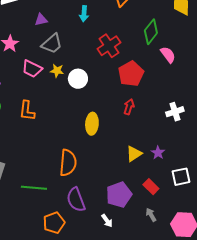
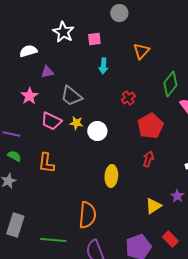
purple triangle: (41, 20) -> (47, 72), moved
gray trapezoid: (52, 44) -> (71, 96), turned 80
red cross: (109, 46) -> (128, 98), size x0.6
purple star: (158, 153) -> (177, 196), moved

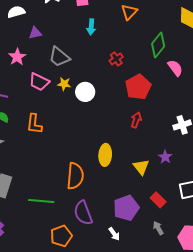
yellow ellipse: (111, 176) -> (105, 155), moved
yellow triangle: (153, 206) -> (141, 167), turned -36

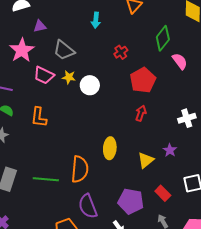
pink star: (17, 57) -> (22, 50), size x1.4
yellow triangle: (141, 167) -> (146, 160), turned 30
green line: (41, 201) -> (46, 179), moved
purple pentagon: (126, 208) -> (131, 201), turned 30

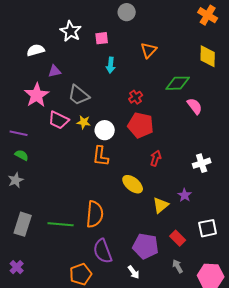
green diamond: (163, 38) -> (178, 83), turned 50
red pentagon: (143, 80) -> (141, 125), moved, turned -30
orange L-shape: (39, 117) -> (101, 156), moved
yellow ellipse: (110, 148) -> (133, 184), moved, turned -55

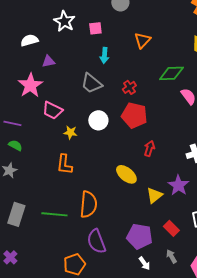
gray trapezoid: (79, 95) -> (91, 83), moved
yellow star: (84, 122) -> (70, 132), moved
orange L-shape: (101, 156) -> (64, 164), moved
purple star: (185, 195) -> (178, 185), size x1.5
white arrow: (134, 272) -> (144, 263), moved

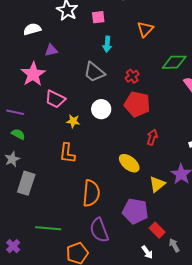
gray rectangle: (16, 214) -> (26, 183), moved
green line: (54, 214) -> (48, 228), moved
red rectangle: (171, 228) -> (157, 230), moved
purple pentagon: (139, 236) -> (135, 211), moved

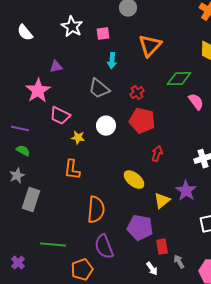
white semicircle: (32, 29) -> (25, 33), moved, turned -114
orange triangle: (145, 29) -> (150, 46), size x1.4
red rectangle: (157, 230) -> (162, 247), turned 35

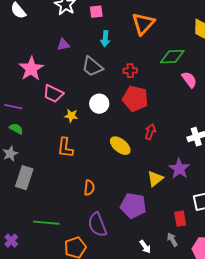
purple triangle: (56, 67) -> (63, 45), moved
red cross: (137, 93) -> (130, 71), turned 32
yellow ellipse: (134, 180) -> (120, 146), moved
orange semicircle: (96, 210) -> (89, 188), size x0.6
red rectangle: (162, 247) -> (180, 219), moved

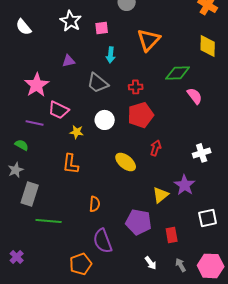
red pentagon: (135, 99) -> (141, 115), turned -30
purple line: (13, 107) -> (35, 123), moved
red rectangle: (180, 219) -> (172, 235), moved
green line: (46, 223) -> (49, 221), moved
gray arrow: (172, 240) -> (181, 265), moved

